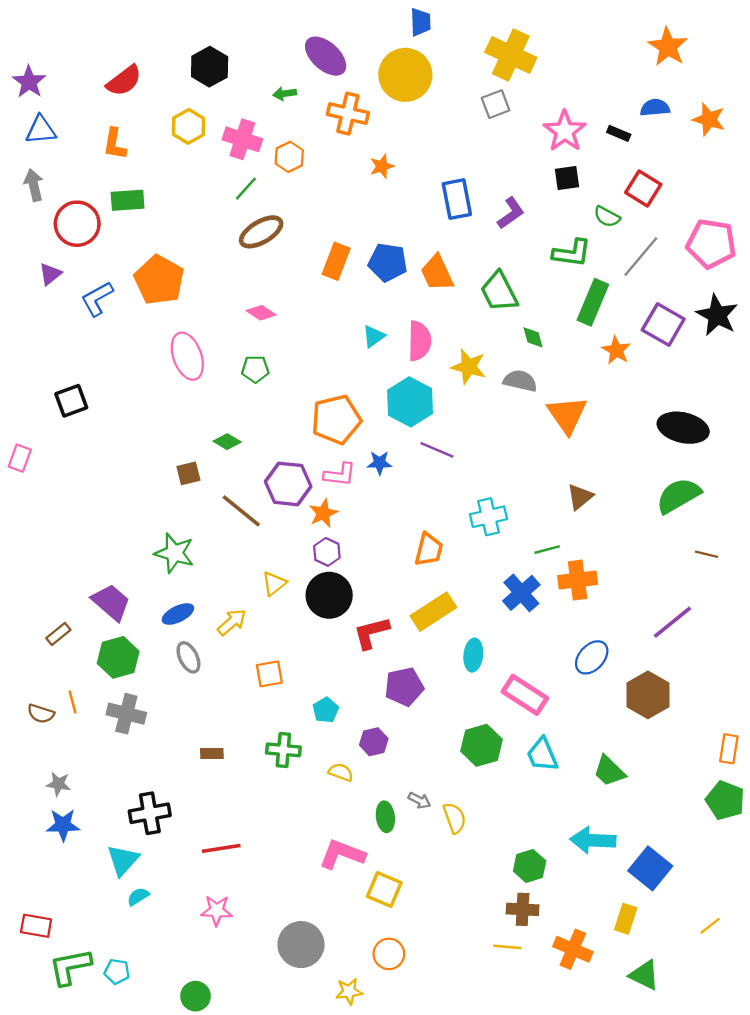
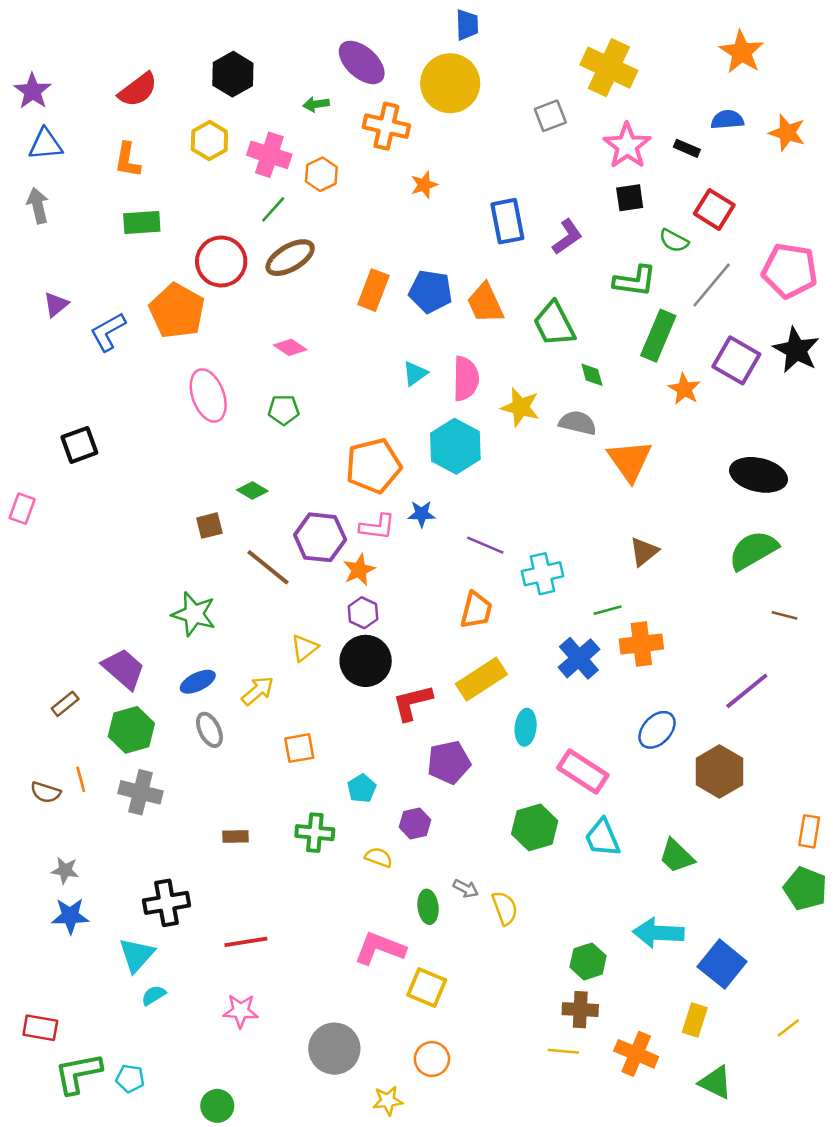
yellow cross: (511, 55) -> (609, 68), moved
red circle: (77, 224) -> (221, 261), moved
purple line: (437, 450) -> (485, 545), moved

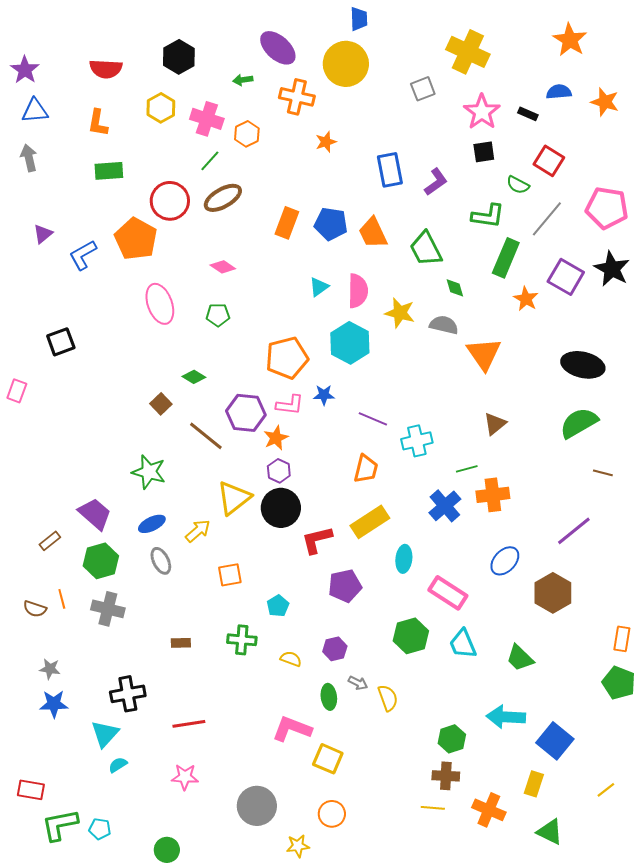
red semicircle: (138, 90) -> (106, 69), turned 40
brown square: (209, 526) -> (161, 404), turned -30
yellow triangle: (304, 648) -> (234, 498), size x1.6
purple hexagon: (415, 824) -> (335, 649), moved

